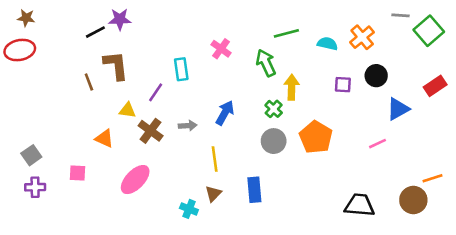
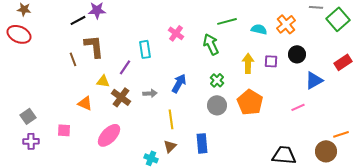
red ellipse: (20, 50) -> (19, 34), turned 35
yellow arrow: (292, 87) -> (248, 63), moved

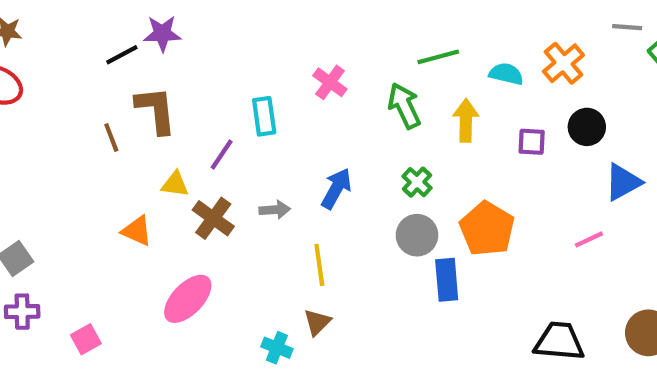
yellow arrow: (248, 63) -> (466, 121), moved
pink square: (64, 130) -> (86, 339), moved, turned -32
blue rectangle: (202, 143) -> (447, 280), moved

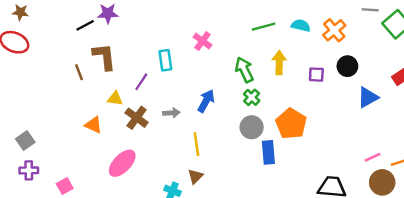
cyan semicircle: (506, 74) -> (301, 25), moved
green arrow: (404, 106) -> (244, 70), moved
pink line: (589, 239) -> (373, 157), moved

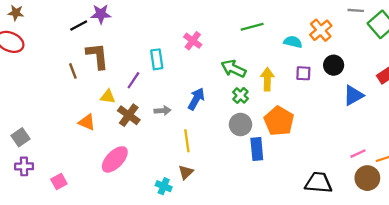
cyan semicircle: (301, 25) -> (293, 42), moved
yellow arrow: (279, 63) -> (267, 79), moved
green arrow: (244, 70) -> (234, 69), turned -40

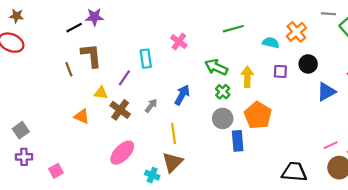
gray arrow: (163, 111) -> (151, 106), turned -48
pink ellipse: (115, 159) -> (122, 153), moved
brown triangle: (186, 172) -> (172, 162), size x1.5

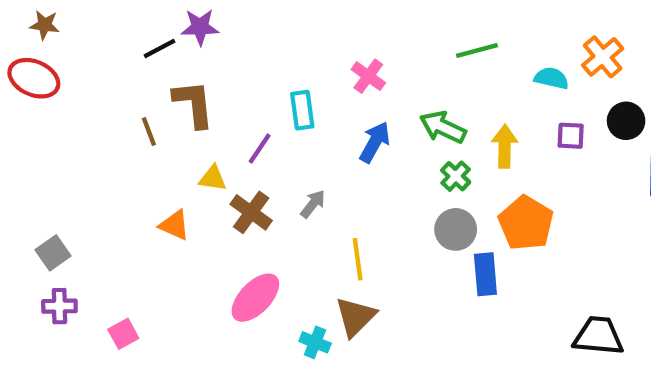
blue arrow: (182, 95) -> (375, 142), moved

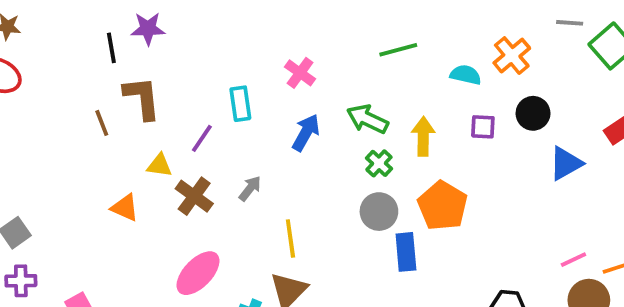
black line: (160, 48) -> (111, 48), turned -72

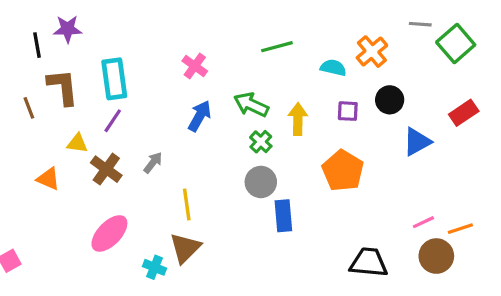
cyan rectangle: (240, 104) -> (114, 79), moved, size x1.4
orange pentagon: (443, 206) -> (343, 171), moved

